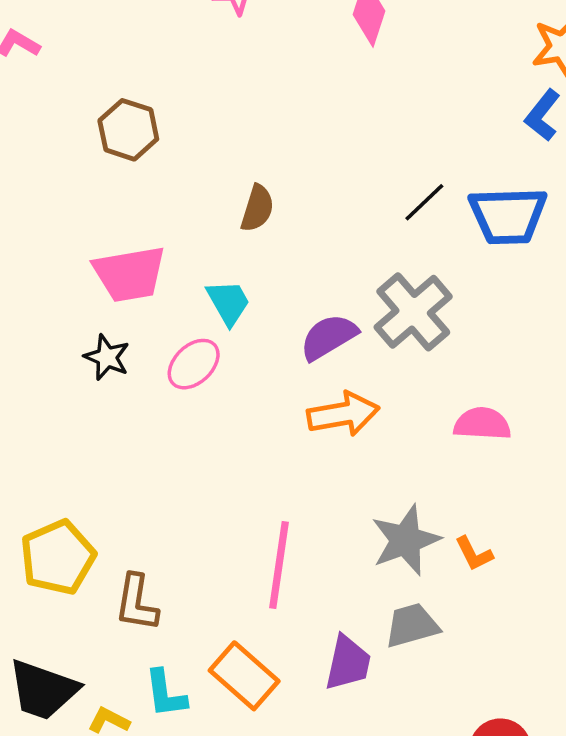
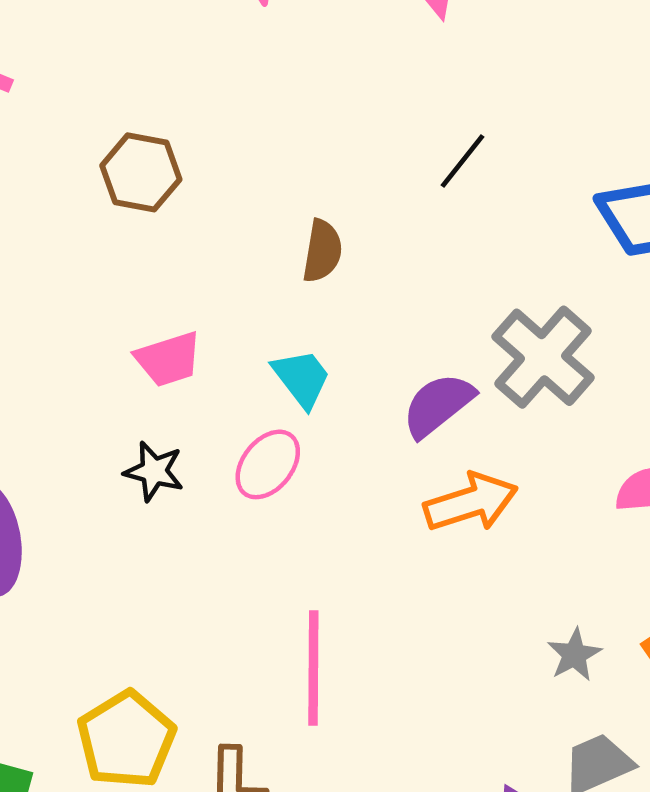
black line: (424, 202) -> (463, 161), moved
pink trapezoid: (130, 274) -> (168, 359), size x0.7
gray star: (406, 540) -> (574, 655), size x0.6
pink line: (279, 565) -> (313, 668), moved

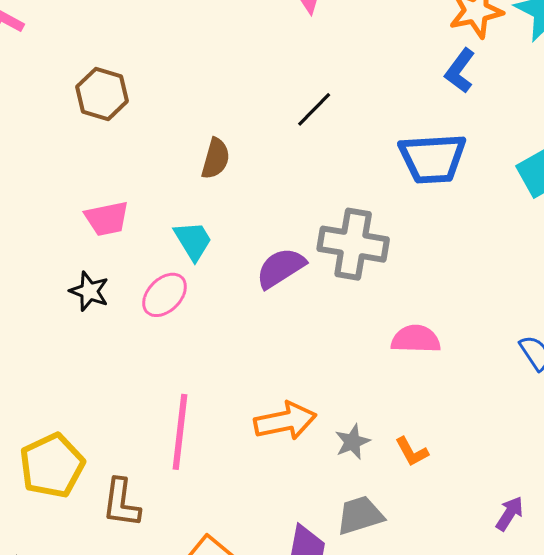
gray cross: (543, 357) -> (353, 244), turned -38
orange arrow: (471, 502) -> (285, 421), moved

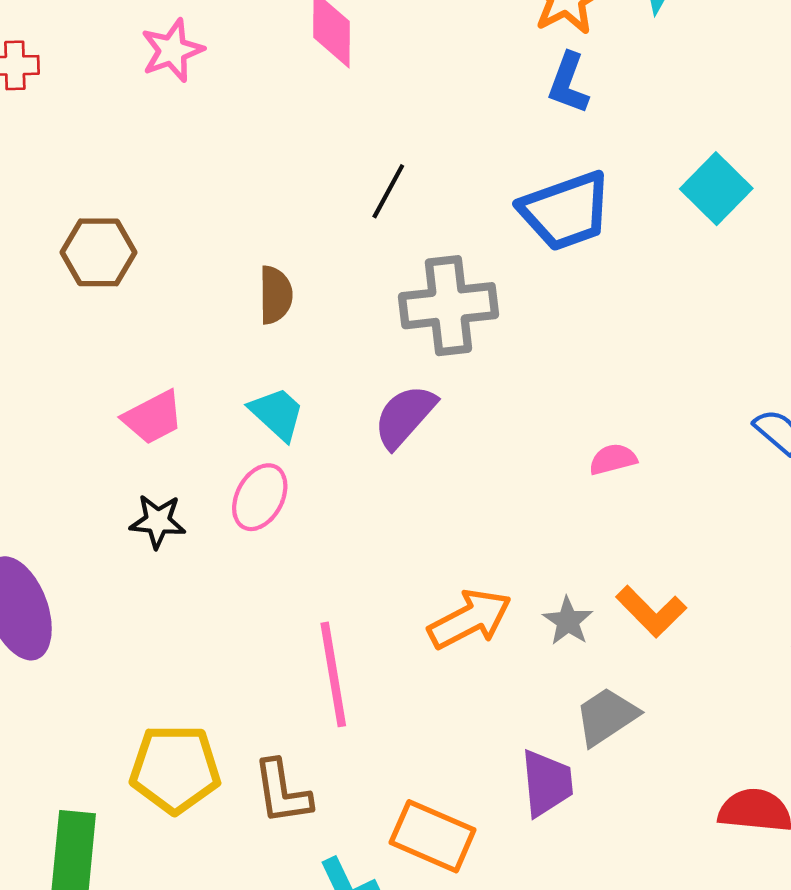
gray cross: (353, 244) -> (448, 306), moved
pink semicircle: (416, 339) -> (613, 459), size x0.7
orange L-shape: (412, 452) -> (651, 611), size x1.4
yellow pentagon: (52, 466) -> (175, 769), turned -30

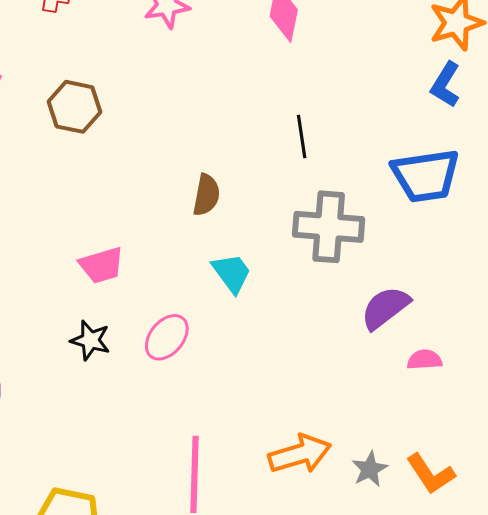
black line: (388, 191) -> (302, 137), turned -48
brown hexagon: (99, 252) -> (75, 107), moved
cyan trapezoid: (277, 414) -> (232, 273), moved
purple semicircle: (405, 416) -> (385, 308), moved

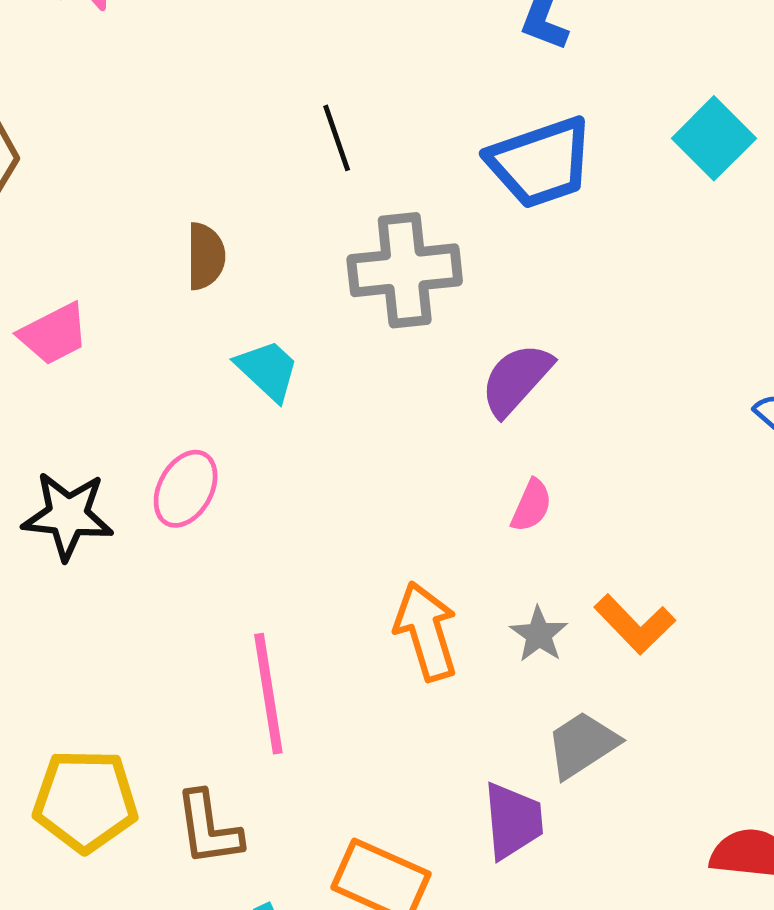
pink trapezoid: (102, 265) -> (54, 334), moved
black star: (90, 340) -> (68, 516), size x1.4
pink semicircle: (425, 360) -> (531, 506), moved, turned 128
orange arrow: (300, 454) -> (426, 631), turned -80

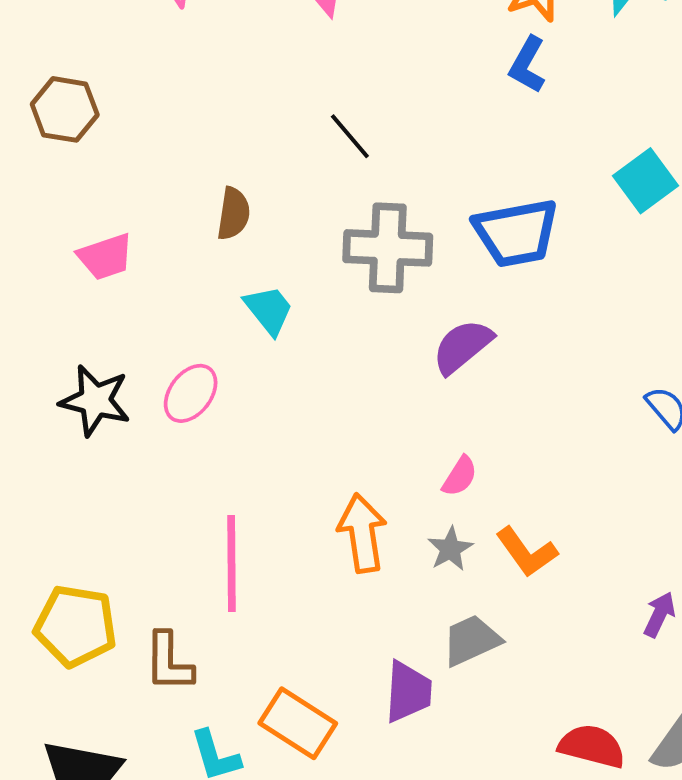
black line: (337, 138) -> (350, 136), turned -30
blue trapezoid: (541, 163) -> (516, 233), moved
pink semicircle: (531, 506) -> (460, 476), moved

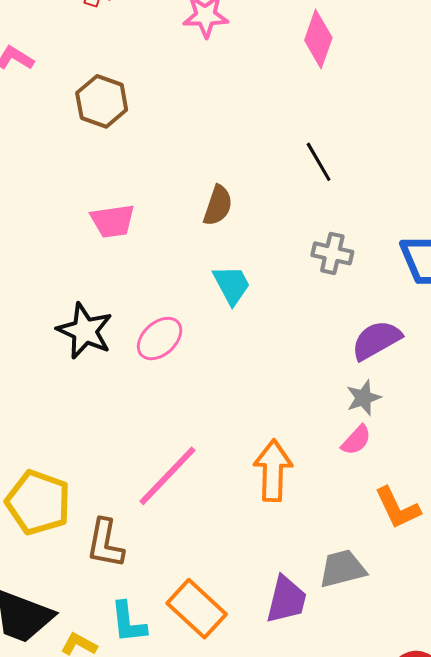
gray cross: (388, 248) -> (332, 253), size x0.6
gray star: (450, 549) -> (363, 398), moved
pink line: (231, 564) -> (168, 476), turned 34

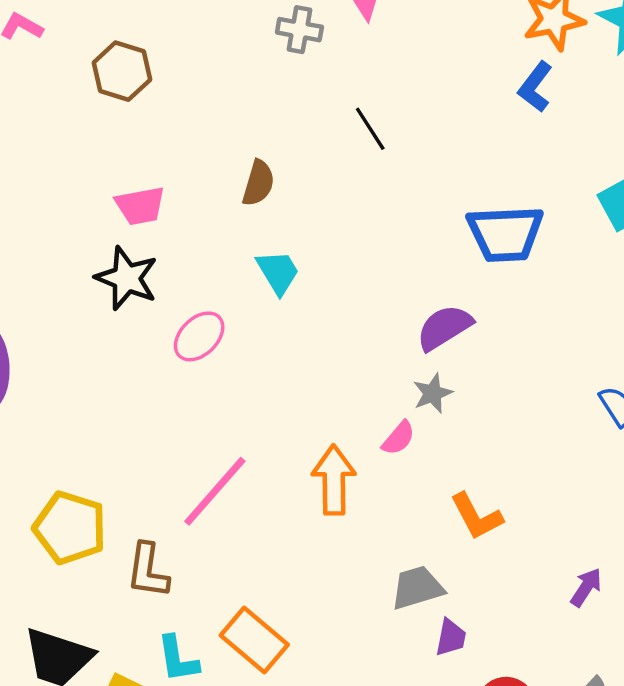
gray cross: (332, 253) -> (299, 30), moved
black star: (85, 331) -> (127, 278), moved
pink semicircle: (356, 440) -> (398, 438), moved
purple trapezoid: (286, 600) -> (451, 637), moved, size x0.7

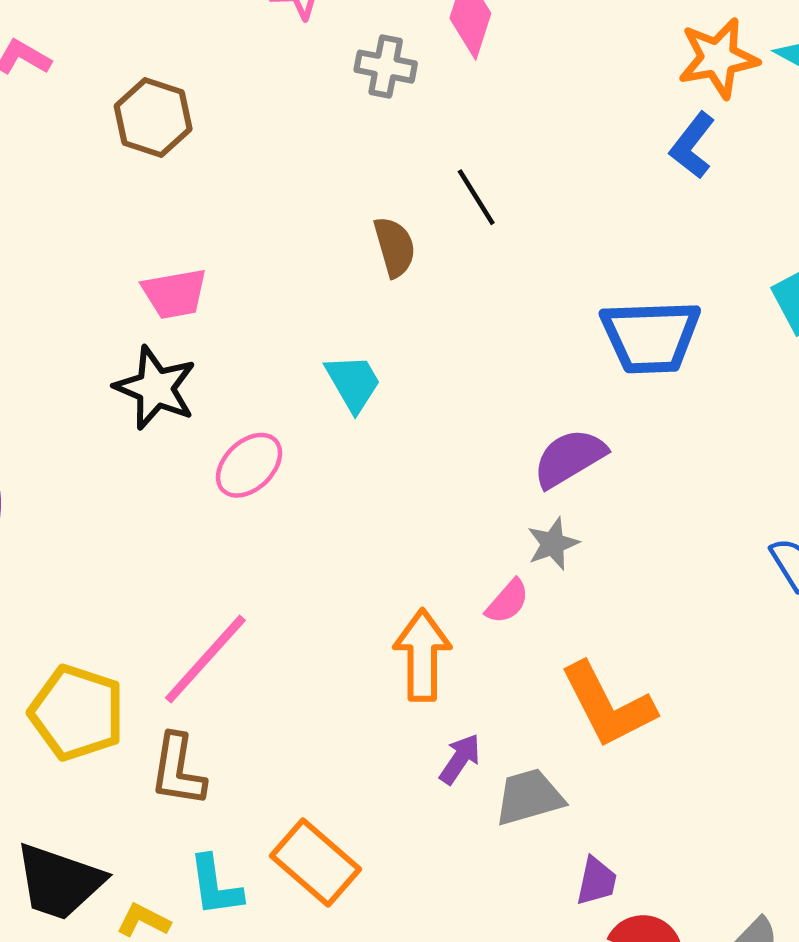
brown semicircle: (258, 183) -> (395, 247), moved, turned -33
pink line: (215, 491) -> (205, 659), moved
orange L-shape: (476, 516) -> (608, 705), size x1.4
purple arrow: (586, 587) -> (460, 759), moved
purple trapezoid: (451, 637) -> (596, 881), moved

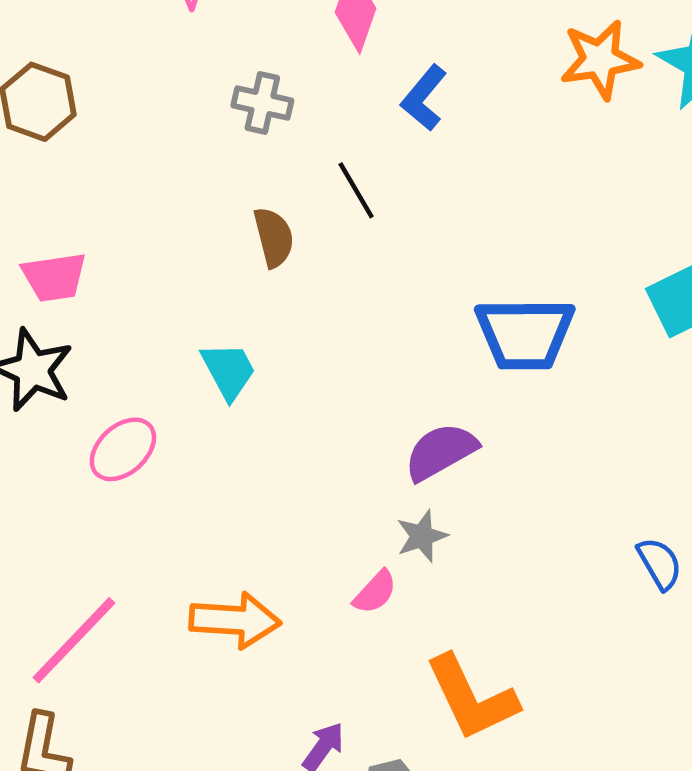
gray cross: (386, 67) -> (262, 103), moved
blue L-shape: (692, 145) -> (424, 98), moved
orange arrow: (422, 655) -> (235, 620), moved, turned 92

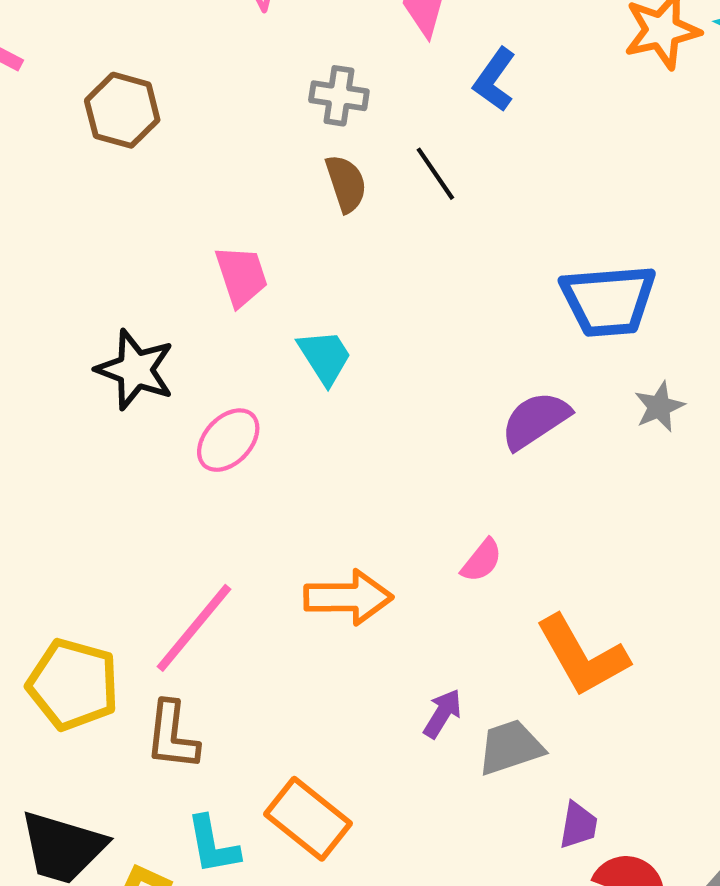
brown semicircle: (274, 237) -> (346, 183), moved
pink trapezoid: (54, 277) -> (241, 276), moved, turned -96
gray star: (422, 536) -> (659, 407), moved

